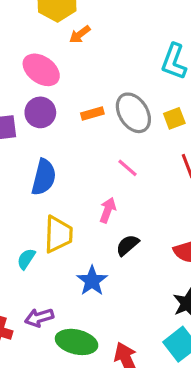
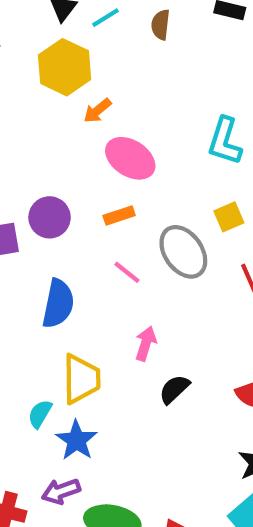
pink ellipse: (41, 70) -> (130, 158), moved
gray ellipse: (133, 113) -> (183, 252), moved
pink line: (128, 168) -> (127, 272), moved
blue star: (92, 281) -> (76, 440), moved

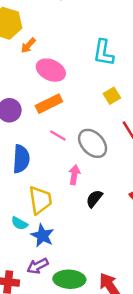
orange rectangle: (119, 216) -> (49, 104), size x1.5
gray ellipse: (183, 252) -> (93, 143), moved
cyan semicircle: (40, 414) -> (19, 223), turned -84

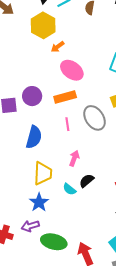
pink line: (58, 136) -> (67, 124), turned 40
gray ellipse: (93, 143) -> (94, 118), moved
cyan semicircle: (19, 223) -> (69, 189), moved

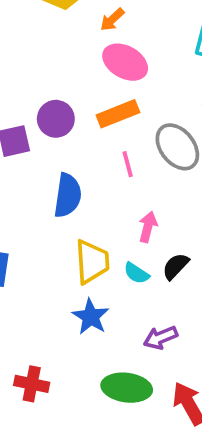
orange arrow: (58, 47) -> (112, 20), moved
cyan semicircle: (69, 189) -> (136, 273), moved
purple arrow: (30, 226) -> (161, 338), moved

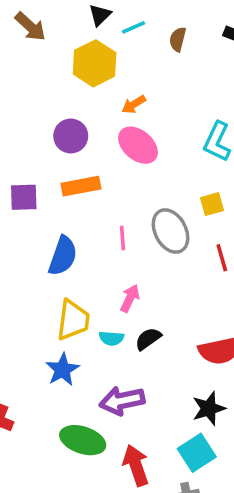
orange rectangle: (118, 114) -> (81, 186), moved
purple circle: (56, 119) -> (71, 136), moved
cyan semicircle: (136, 273) -> (111, 338), turned -40
purple arrow: (161, 338) -> (122, 401), size x1.4

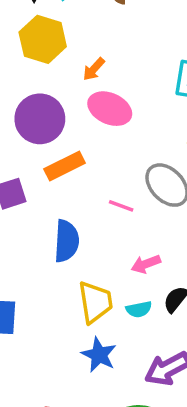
purple circle: (71, 136) -> (40, 119), size x1.4
pink line: (122, 238) -> (121, 206), turned -50
pink arrow: (130, 298) -> (146, 264), turned -120

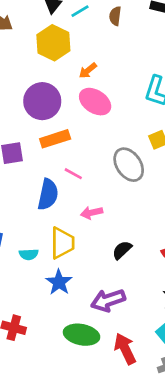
pink line: (121, 206) -> (73, 174), moved
pink arrow: (146, 264) -> (92, 213), moved
cyan semicircle: (139, 309) -> (29, 254), moved

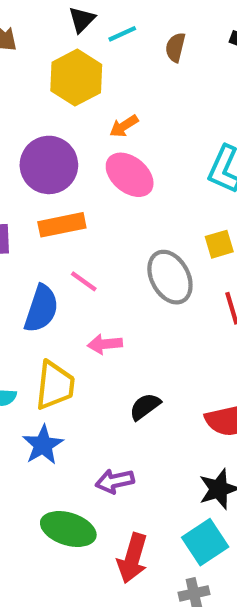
purple arrow: (108, 300) -> (115, 481), size x0.7
red arrow: (125, 349) -> (132, 558), turned -144

